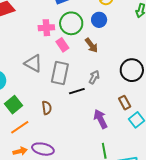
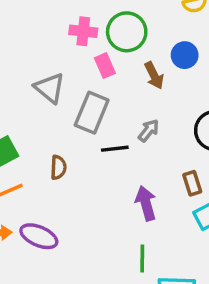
blue circle: (99, 20) -> (185, 55), moved

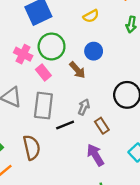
pink cross: (83, 31) -> (23, 54), turned 36
brown semicircle: (58, 167) -> (32, 147), size x1.5
brown rectangle: (192, 183) -> (102, 126), moved

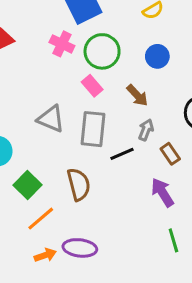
pink cross: (23, 54) -> (62, 44), moved
brown arrow: (77, 70) -> (137, 95), moved

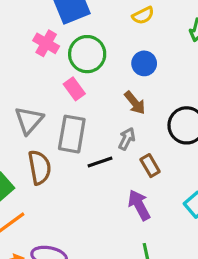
brown arrow: (137, 95) -> (135, 103), moved
gray triangle: (51, 119) -> (29, 120), turned 44
brown semicircle: (79, 184) -> (40, 167), moved

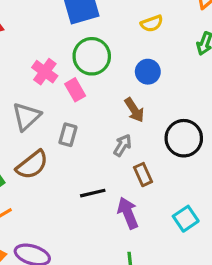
pink cross: (46, 43) -> (45, 72), moved
gray rectangle: (72, 134) -> (68, 135), size x0.6
black line: (100, 162) -> (93, 193), moved
brown semicircle: (40, 167) -> (32, 165), turned 56

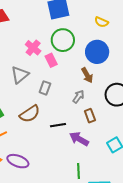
yellow semicircle: (152, 23) -> (101, 22), turned 40
blue circle: (148, 72) -> (97, 52), size x1.5
brown semicircle: (32, 165) -> (30, 114), moved
purple arrow: (128, 213) -> (79, 139), turned -42

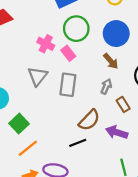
gray rectangle: (45, 88) -> (68, 85), size x1.5
brown semicircle: (30, 114) -> (89, 120), moved
black line: (58, 125) -> (78, 143), moved

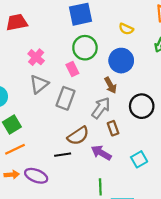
pink cross: (46, 44) -> (36, 57), moved
gray arrow: (106, 86) -> (101, 108), size x1.5

